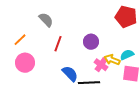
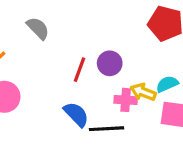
red line: (58, 44) -> (79, 70), moved
pink cross: (101, 65) -> (126, 100), turned -32

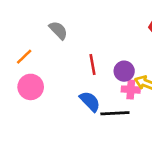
purple circle: (110, 63) -> (124, 71), moved
red line: (79, 70) -> (93, 65), turned -30

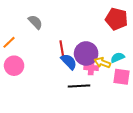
purple circle: (124, 71) -> (86, 53), size x1.5
blue semicircle: (90, 101) -> (69, 62), moved

